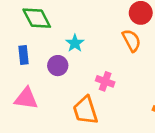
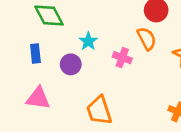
pink cross: (105, 81) -> (122, 58), moved

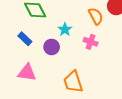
orange semicircle: (147, 39) -> (96, 16), moved
blue rectangle: (35, 54) -> (25, 39), turned -40

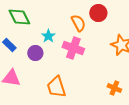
pink cross: (91, 42) -> (73, 48), size x1.5

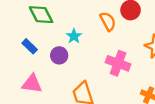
pink cross: (73, 48) -> (118, 63), moved

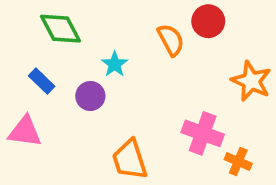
pink cross: (118, 63) -> (203, 133), moved
pink triangle: (32, 84) -> (25, 132), moved

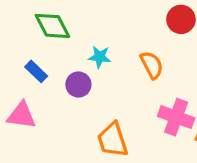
orange semicircle: (171, 40) -> (152, 65), moved
cyan star: (115, 64) -> (100, 57), turned -30

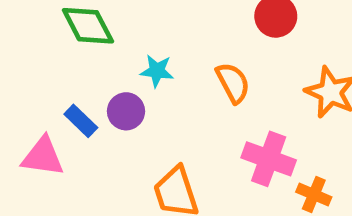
blue rectangle: (36, 71) -> (81, 121), moved

